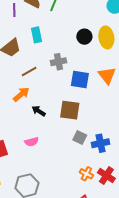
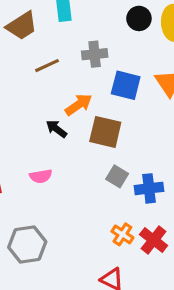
orange arrow: (21, 94) -> (79, 105), moved

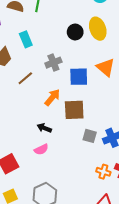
black arrow: (56, 129) -> (44, 128), moved

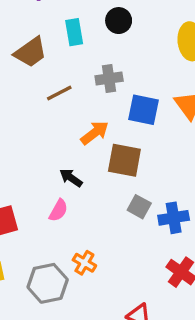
black circle: (75, 32) -> (119, 21), moved
pink semicircle: (41, 149) -> (58, 210), turned -48
orange cross: (103, 172) -> (84, 263), moved

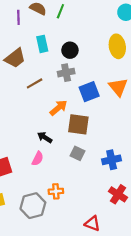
black circle: (119, 21) -> (70, 50), moved
blue square: (143, 110) -> (89, 92), turned -30
gray square: (139, 207) -> (77, 153), moved
orange cross: (84, 263) -> (56, 191), turned -32

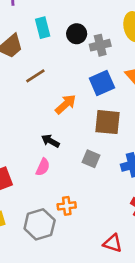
gray cross: (66, 73) -> (100, 45), moved
brown square: (78, 124) -> (108, 122), moved

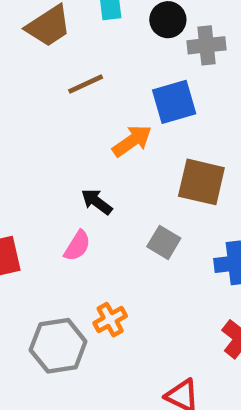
blue square: (102, 83) -> (174, 102), moved
orange cross: (67, 206) -> (110, 320), turned -30

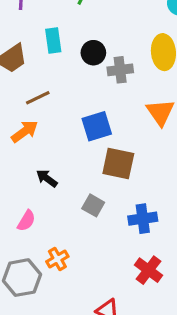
blue square: (174, 102) -> (97, 126), moved
orange arrow: (132, 141) -> (25, 131), moved
pink semicircle: (77, 246) -> (26, 221), moved

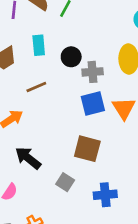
brown line: (38, 98) -> (36, 87), moved
blue square: (97, 126) -> (93, 104), moved
black arrow: (47, 178) -> (28, 158), size x1.5

